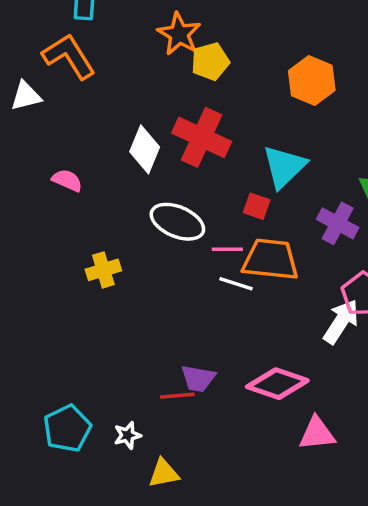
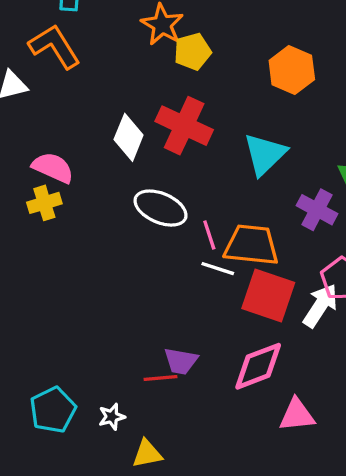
pink semicircle: (67, 180) -> (53, 168), size x1.4
red square: (257, 206) -> (268, 296), moved, size x2.0
pink line: (227, 249) -> (209, 235), turned 72
yellow cross: (103, 270) -> (44, 203), moved
pink diamond: (277, 384) -> (258, 366), turned -40

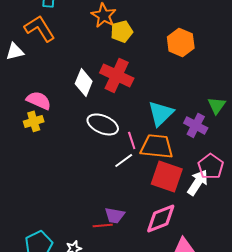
cyan triangle: (265, 154) -> (161, 113), moved
white line: (218, 269) -> (124, 160), moved, turned -54

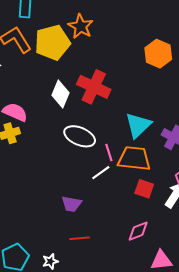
yellow pentagon: (122, 31) -> (52, 43), moved, size x1.6
red square: (167, 176) -> (144, 189), size x0.6
purple trapezoid: (115, 215) -> (72, 204), moved
pink diamond: (161, 218) -> (138, 231), size x0.7

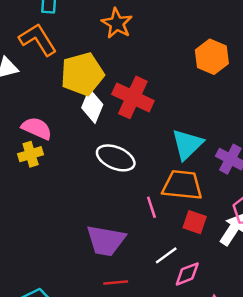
yellow pentagon: (52, 43) -> (82, 74), moved
pink line: (109, 152) -> (151, 207), moved
white line: (101, 173) -> (166, 255), moved
purple trapezoid: (72, 204) -> (106, 241), size x1.6

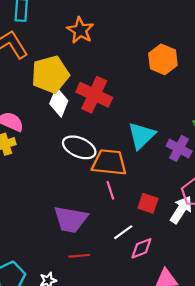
orange trapezoid: (182, 185) -> (109, 162), moved

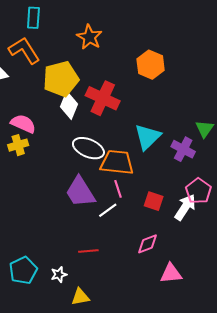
orange hexagon: (163, 59) -> (151, 65), moved
purple trapezoid: (71, 219) -> (80, 192), moved, turned 48
white line: (123, 232) -> (108, 210), moved

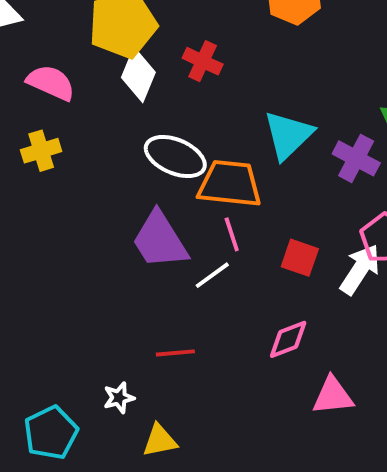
red cross: (103, 98) -> (203, 61), size x0.6
pink semicircle: (23, 124) -> (51, 83), moved
cyan pentagon: (23, 270) -> (51, 433), moved

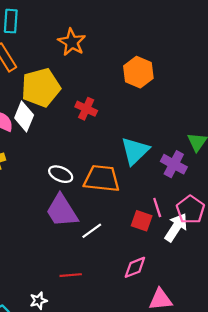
white diamond: (138, 75) -> (24, 116), moved
white ellipse: (175, 157) -> (61, 174), moved, size x0.7
pink line: (232, 234) -> (157, 207), moved

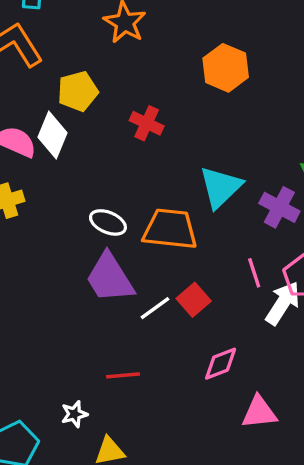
yellow pentagon: (41, 88) -> (78, 91), size x0.7
red square: (142, 221) -> (194, 300), moved, turned 30

